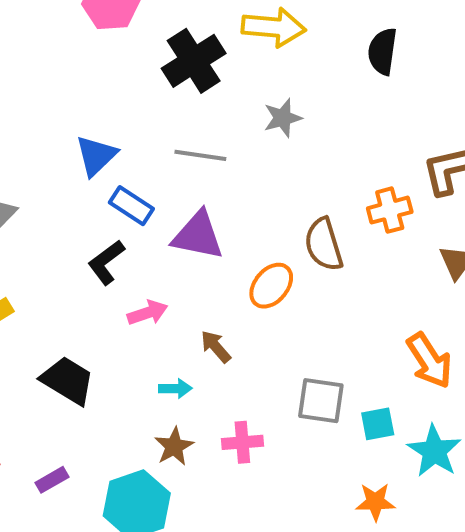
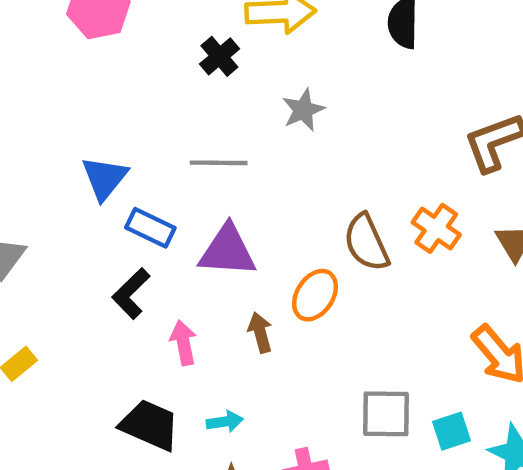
black cross: (194, 61) -> (219, 56), moved, size x0.6
orange cross: (390, 210) -> (436, 228), moved, turned -33
pink arrow: (147, 313) -> (183, 343), turned -75
brown arrow: (216, 347) -> (260, 333), moved, turned 33
black trapezoid: (68, 380) -> (150, 425), moved

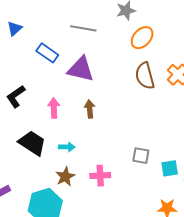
blue triangle: (105, 178) -> (15, 29), moved, size x0.7
black L-shape: (131, 293) -> (16, 96), moved
orange ellipse: (315, 295) -> (142, 38), moved
gray square: (386, 414) -> (141, 156), size x0.7

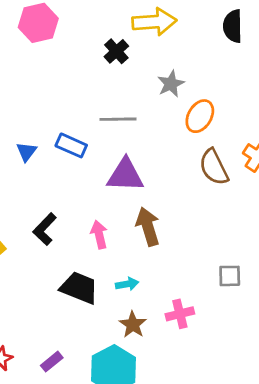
blue triangle: (15, 29) -> (26, 152), moved
blue rectangle: (47, 53) -> (71, 145), moved
brown arrow: (90, 109) -> (148, 227), size x1.5

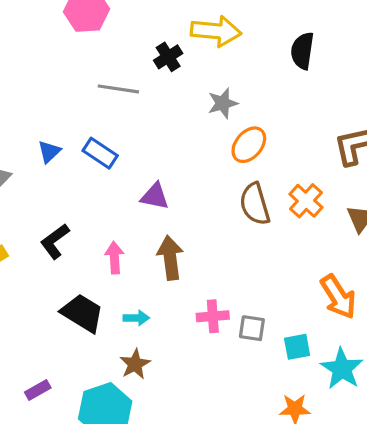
gray line: (118, 119) -> (118, 89), moved
purple triangle: (125, 175) -> (155, 196), size x0.7
pink cross: (180, 314) -> (213, 316), moved

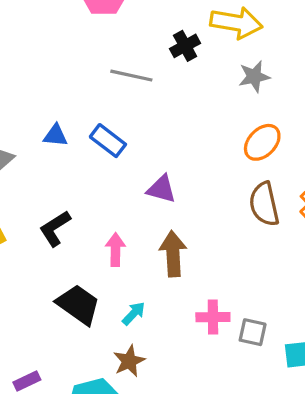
gray star: (223, 103) -> (254, 77), moved
blue triangle: (49, 152) -> (55, 135), turned 45
cyan arrow: (136, 318) -> (134, 313), turned -50

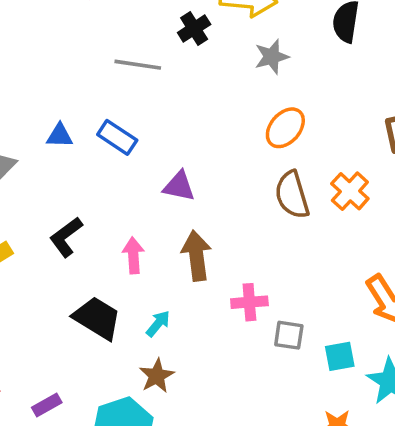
pink cross: (213, 317) -> (249, 302), moved

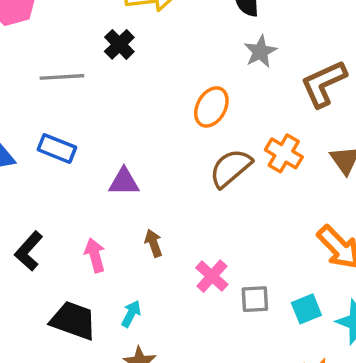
black cross: (194, 29) -> (119, 44), moved
gray star: (272, 57) -> (260, 51), moved
brown semicircle: (292, 195) -> (231, 168), turned 78
brown arrow: (196, 256) -> (154, 243), size x0.6
pink cross: (249, 302) -> (212, 276), turned -32

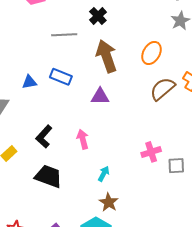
brown arrow: (154, 243) -> (107, 56), moved, size x2.0
pink cross: (212, 276) -> (151, 152), turned 30
black trapezoid: (73, 321) -> (48, 176), moved

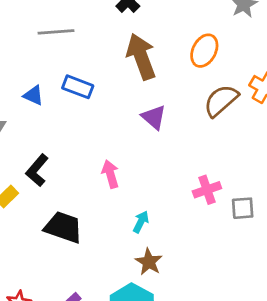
gray line: (64, 35) -> (56, 32), moved
blue triangle: (29, 82) -> (33, 95), turned 35
purple triangle: (100, 96) -> (154, 117), moved, turned 42
black L-shape: (44, 137) -> (37, 170), moved

